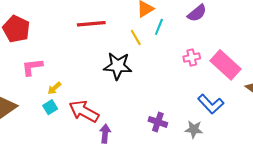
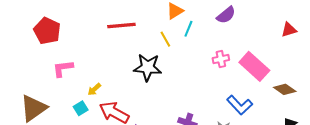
yellow arrow: (54, 88) -> (94, 89), moved

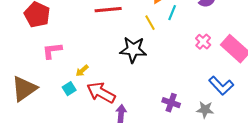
pink cross: (221, 59) -> (203, 42), turned -35

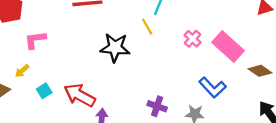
yellow line: (150, 23) -> (147, 27), moved
pink L-shape: (52, 51) -> (35, 40), moved
yellow arrow: (82, 71) -> (22, 71), moved

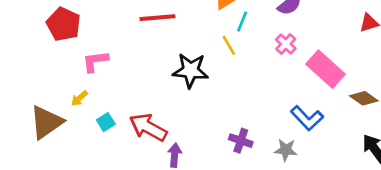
pink cross: (193, 39) -> (286, 44), moved

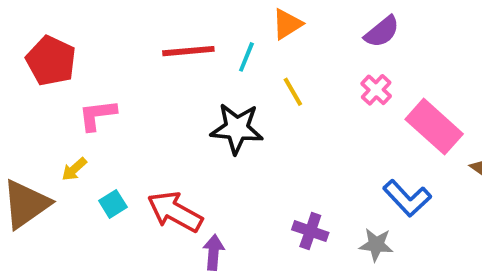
cyan line: (242, 22) -> (246, 57), moved

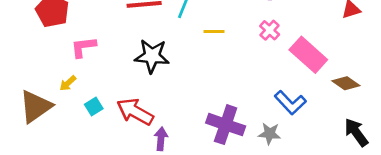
yellow line: (293, 92) -> (214, 31), turned -60
black star: (237, 129) -> (152, 56), moved
purple cross: (310, 231) -> (226, 125), size x1.6

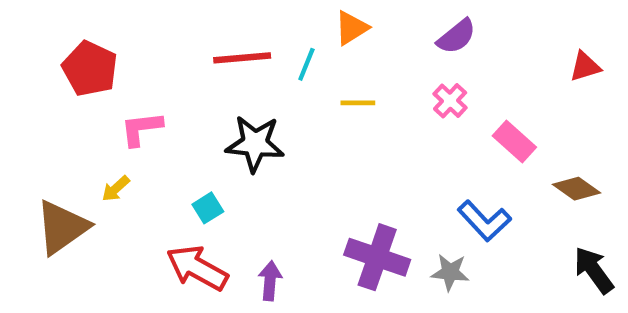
pink rectangle: (308, 55) -> (514, 141), size x0.7
cyan square: (94, 106) -> (208, 208), moved
red arrow: (135, 112) -> (197, 268), moved

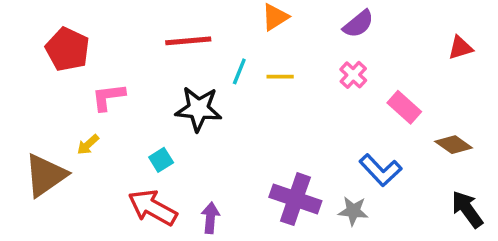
cyan line: (306, 64) -> (239, 71), moved

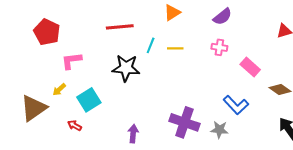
pink cross: (353, 75) -> (219, 47), turned -35
cyan square: (161, 160) -> (89, 100), moved, size x1.6
red arrow: (153, 208) -> (75, 125), moved, size x0.5

